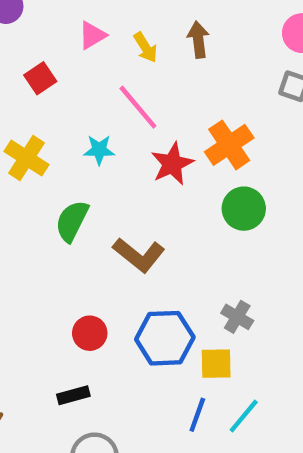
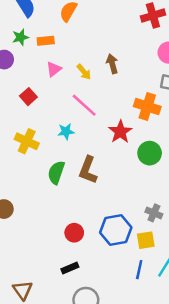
orange cross: (229, 145) -> (147, 107), moved, turned -30
red star: (172, 164) -> (120, 132), moved
brown L-shape: (139, 255) -> (88, 170), moved, turned 80

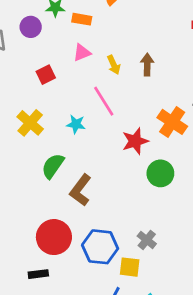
brown L-shape: (88, 170) -> (80, 190), moved
red circle: (74, 233) -> (54, 237), size x1.6

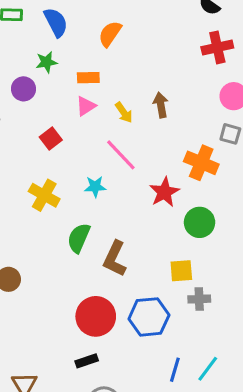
orange rectangle: (82, 19) -> (88, 78), moved
gray cross: (147, 240) -> (199, 299), turned -30
yellow square: (130, 267) -> (181, 271), moved

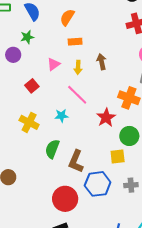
orange rectangle: (88, 78) -> (75, 42), moved
yellow arrow: (124, 112) -> (78, 67), turned 40
yellow square: (181, 271) -> (118, 156), moved
blue hexagon: (149, 317) -> (98, 184), moved

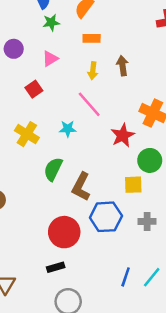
green star: (27, 37) -> (51, 23), moved
pink triangle: (54, 64) -> (50, 59), moved

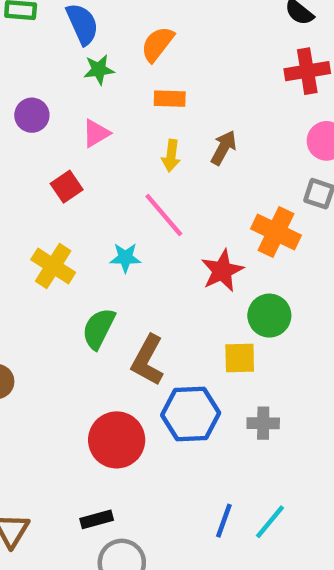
brown arrow: (122, 66) -> (224, 148), turned 36
black rectangle: (56, 267) -> (97, 519), moved

